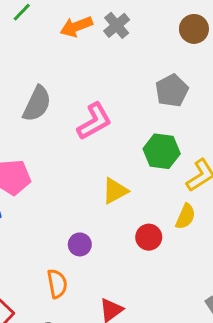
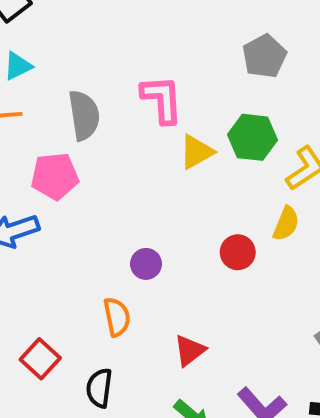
gray semicircle: (37, 104) -> (84, 115), moved, turned -33
pink L-shape: (94, 121) -> (162, 99), turned -63
yellow triangle: (115, 191) -> (196, 152), moved

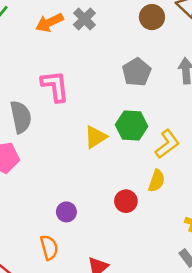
pink L-shape: (162, 99) -> (55, 86), moved

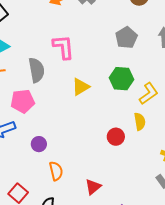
yellow triangle: (96, 137) -> (81, 87), moved
yellow semicircle: (157, 181) -> (140, 122), turned -30
purple circle: (66, 212) -> (39, 144), moved

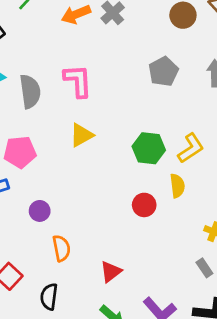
gray semicircle: (36, 70) -> (30, 91), moved
green hexagon: (122, 79) -> (149, 148), moved
yellow triangle: (81, 87) -> (81, 135), moved

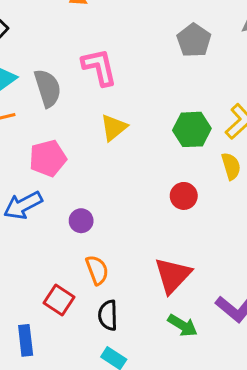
red circle: (144, 205) -> (184, 196), moved
orange semicircle: (61, 248) -> (97, 270), moved
red triangle: (111, 272) -> (173, 275), size x1.5

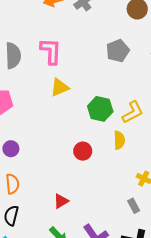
yellow triangle: (114, 128) -> (60, 87), moved
red triangle: (173, 275) -> (61, 201), size x0.6

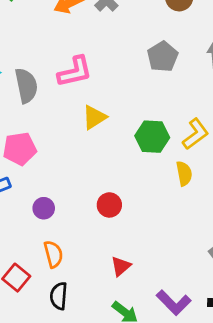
pink L-shape: (51, 51) -> (75, 72), turned 84
red circle: (83, 151) -> (109, 205), moved

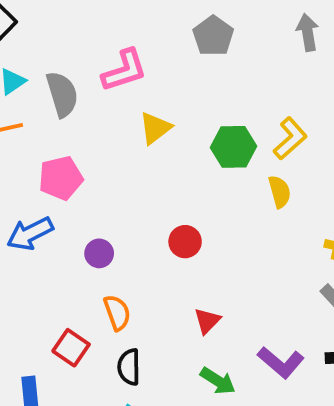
gray pentagon: (163, 57) -> (213, 36), moved

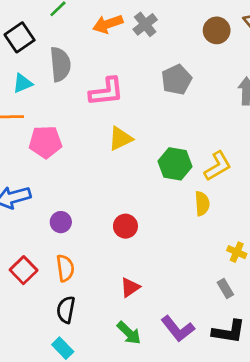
gray semicircle: (62, 94) -> (60, 64), moved
pink pentagon: (61, 178) -> (45, 142), moved
red square: (71, 348) -> (24, 270), moved

